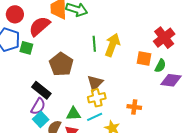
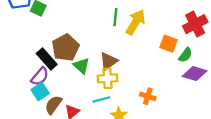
brown pentagon: (61, 64) -> (65, 48), moved
green triangle: (73, 114) -> (82, 66), moved, turned 35

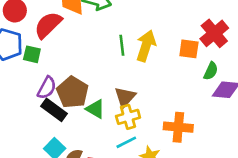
orange square: (168, 44) -> (189, 49), moved
purple semicircle: (40, 76) -> (47, 88), moved
orange cross: (148, 96) -> (178, 127), size x1.5

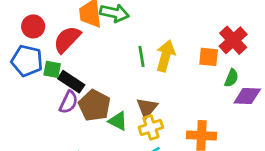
black rectangle: (54, 110) -> (71, 82), moved

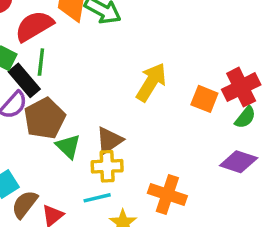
green line: (142, 56) -> (41, 62), moved
green semicircle: (231, 78) -> (245, 117), moved

